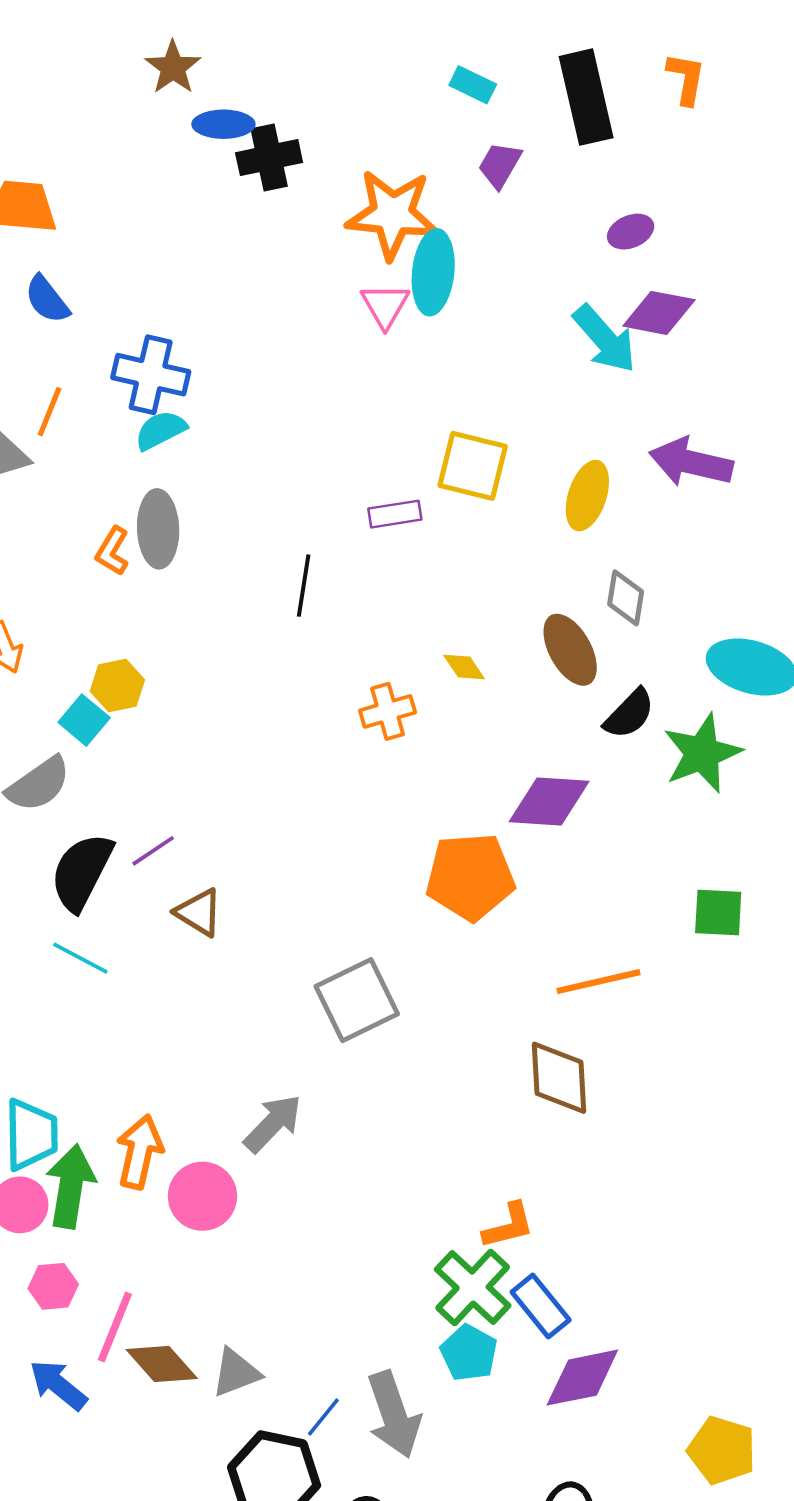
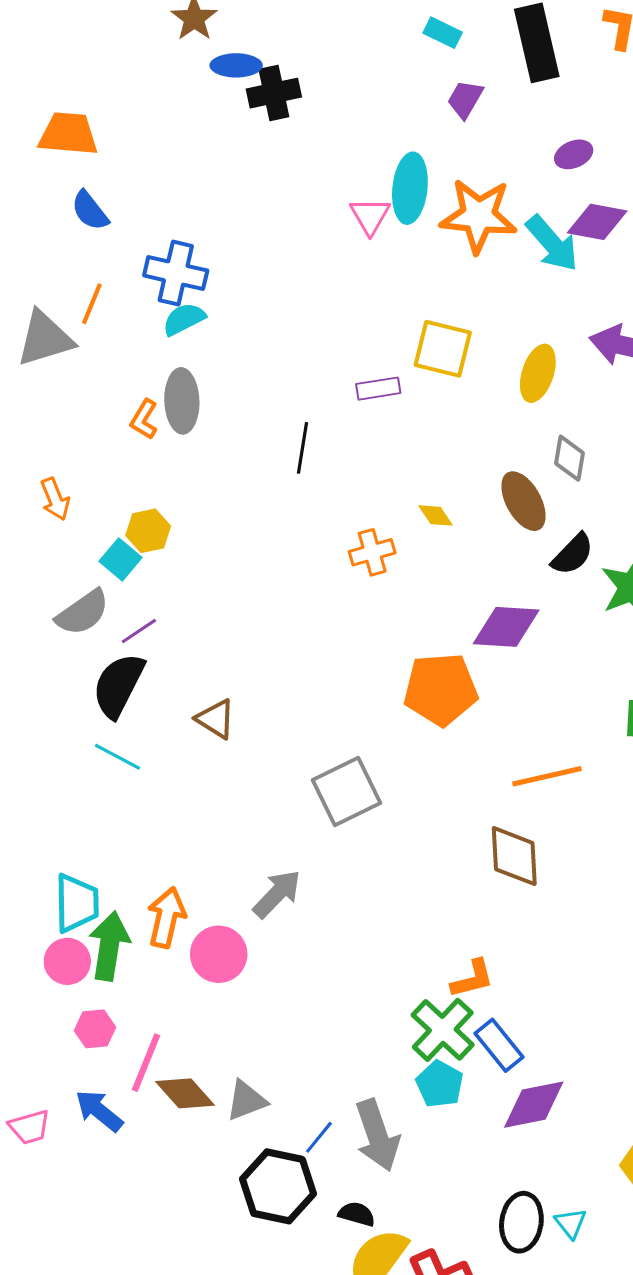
orange star: (392, 214) -> (478, 216), moved
purple line: (153, 851) -> (139, 631), moved

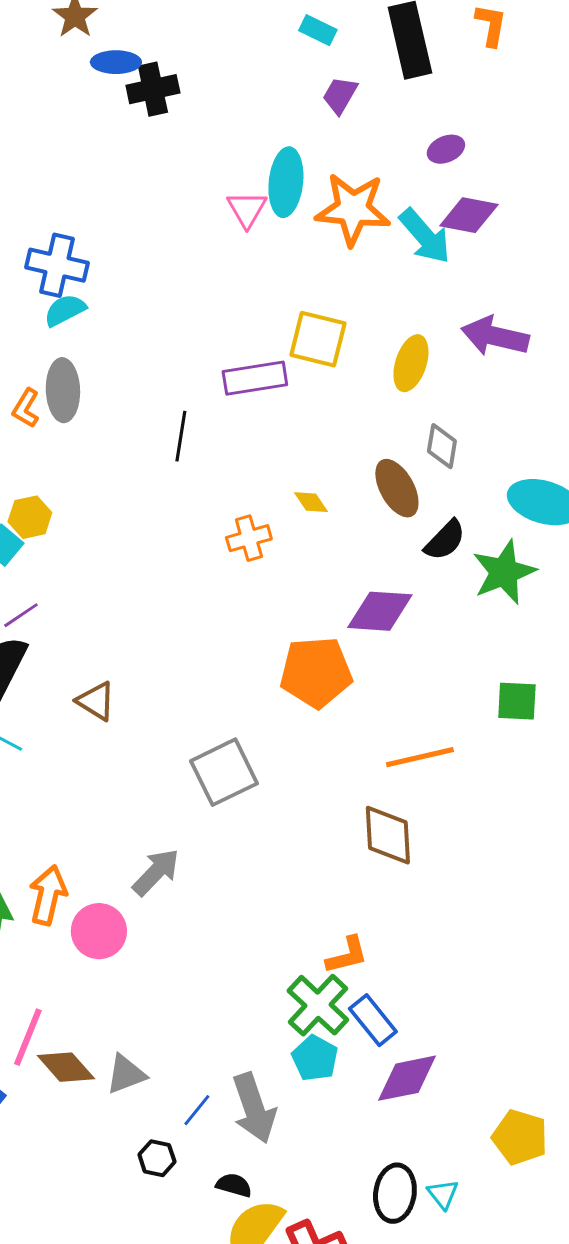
purple rectangle: (378, 389) -> (255, 378), size x1.5
black hexagon: (278, 1186) -> (157, 1158), size x0.5

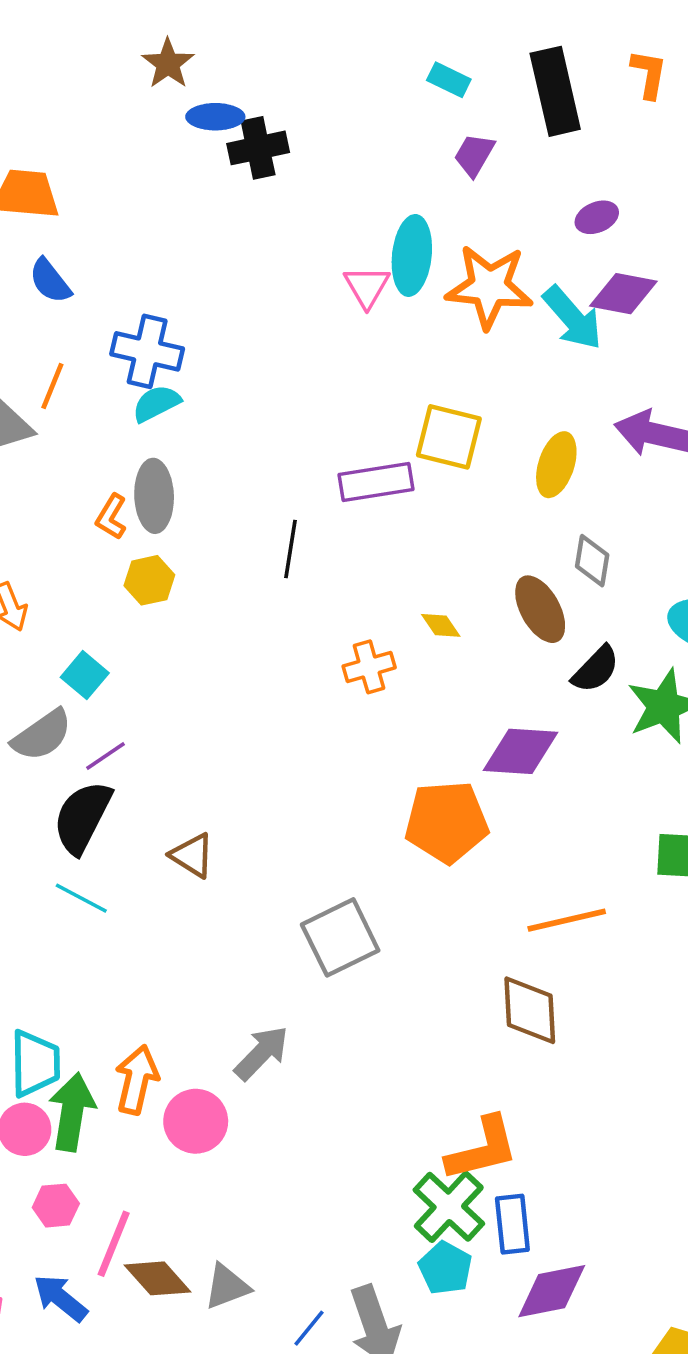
yellow hexagon: (30, 517) -> (149, 580), moved
orange L-shape: (347, 955) -> (482, 1149), size x1.5
blue rectangle: (373, 1020) -> (512, 1224), turned 33

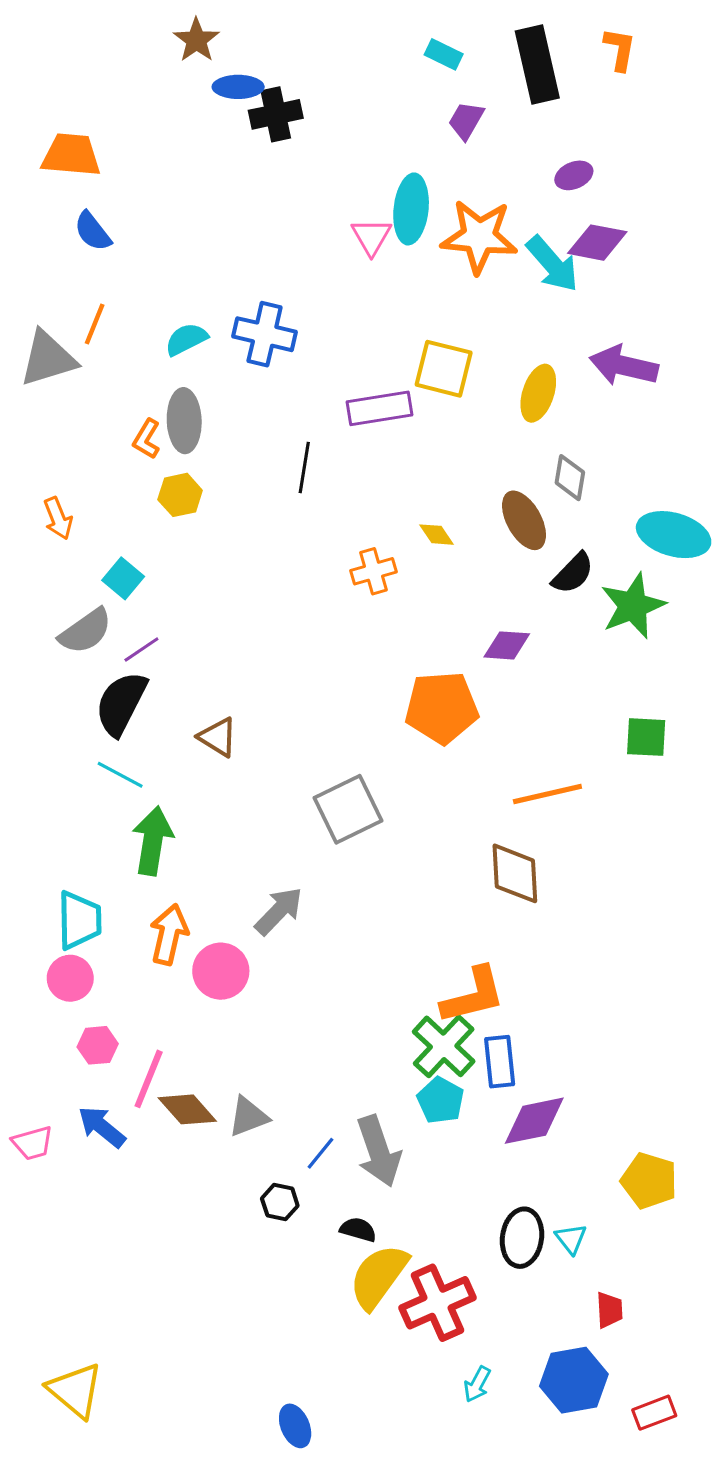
blue cross: (147, 351) -> (265, 334), moved
purple diamond: (520, 751) -> (507, 645), size x0.7
green arrow: (72, 1112) -> (153, 841), moved

